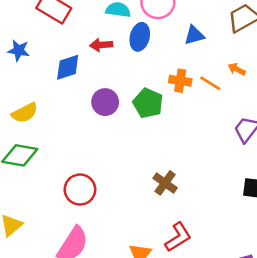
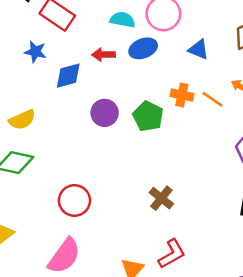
blue triangle: (194, 35) -> (199, 49), turned 35
blue ellipse: (140, 37) -> (143, 48), turned 52
blue star: (19, 50) -> (35, 52), moved

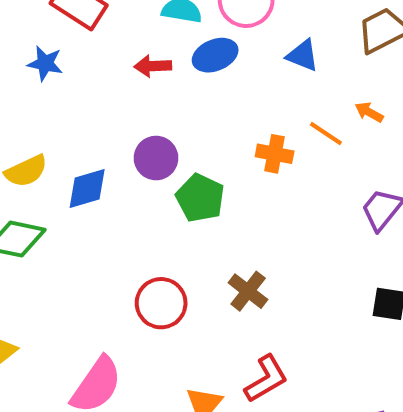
blue diamond: (68, 76) -> (87, 189), moved
orange cross: (182, 95) -> (275, 154), moved
green pentagon: (148, 116) -> (200, 198), moved
red circle: (74, 200) -> (161, 303), moved

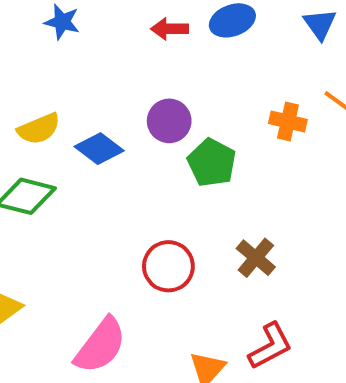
blue triangle: (303, 55) -> (320, 24), turned 30
blue diamond: (87, 189) -> (99, 149), turned 51

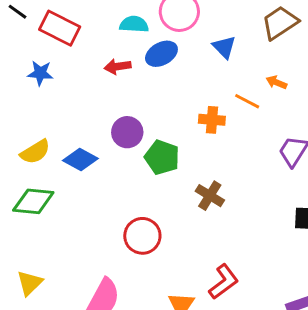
brown cross: (256, 258) -> (210, 196), moved

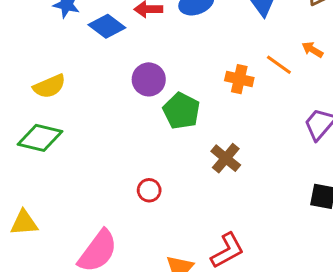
blue diamond: (80, 159) -> (107, 26), moved
red circle: (142, 236) -> (149, 190), size x0.6
yellow triangle: (30, 283) -> (24, 223), turned 32

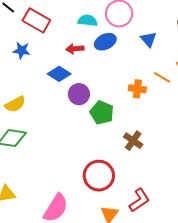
blue diamond: (107, 26) -> (59, 74), moved
red circle: (149, 190) -> (99, 176), moved, size x2.0

